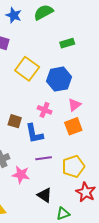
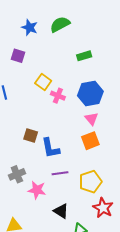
yellow square: (27, 69) -> (43, 82), size x0.7
blue hexagon: (59, 79) -> (90, 94), moved
pink triangle: (74, 105) -> (91, 119), turned -32
pink cross: (45, 110) -> (58, 96), moved

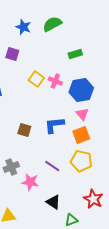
pink cross: (58, 96) -> (55, 81), moved
blue L-shape: (51, 148) -> (54, 125), moved, turned 95
purple line: (60, 173) -> (52, 166), turned 42
yellow pentagon: (90, 182) -> (81, 161), moved, turned 30

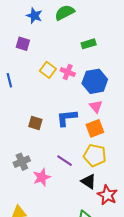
pink star: (30, 182) -> (42, 177), turned -30
black triangle: (53, 202) -> (89, 181), moved

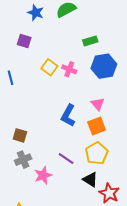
blue hexagon: (95, 81) -> (104, 66), moved
blue L-shape: (67, 118) -> (68, 115), turned -55
brown square: (35, 123) -> (20, 135), moved
yellow pentagon: (95, 155) -> (97, 153), turned 30

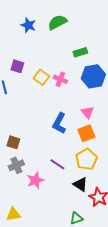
purple square: (24, 41) -> (17, 66), moved

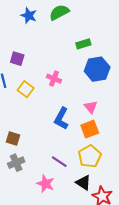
yellow square: (41, 77) -> (26, 89), moved
pink cross: (60, 79) -> (54, 79), moved
pink star: (35, 180) -> (46, 184), moved, turned -30

